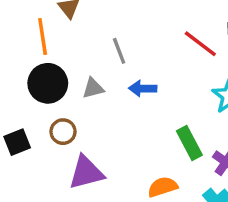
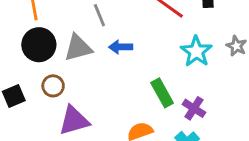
gray triangle: (93, 88) -> (78, 48), size x1.5

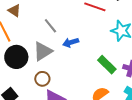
brown circle: (53, 86) -> (42, 79), moved

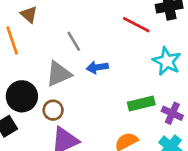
black circle: (16, 57) -> (22, 96), moved
green rectangle: (107, 65) -> (141, 103), turned -66

